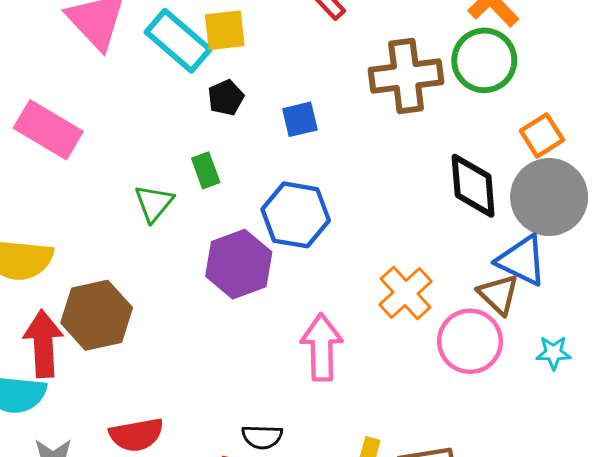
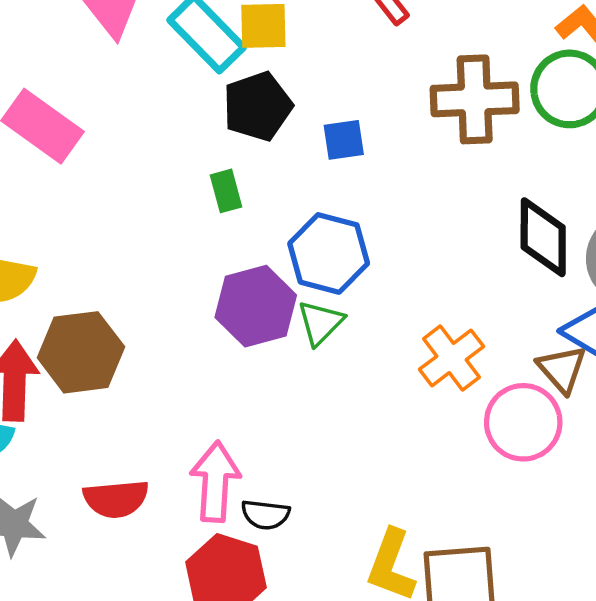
black pentagon: (226, 98) -> (258, 106), size x1.6
green triangle: (154, 203) -> (320, 323), moved
pink arrow: (322, 347) -> (215, 482), moved

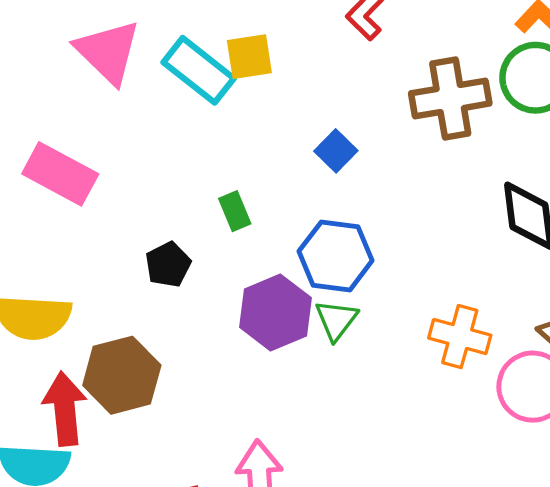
black pentagon: (258, 106) -> (168, 265), moved, size x0.7
blue square: (344, 140) -> (336, 151), turned -30
orange cross: (451, 358) -> (460, 337), turned -30

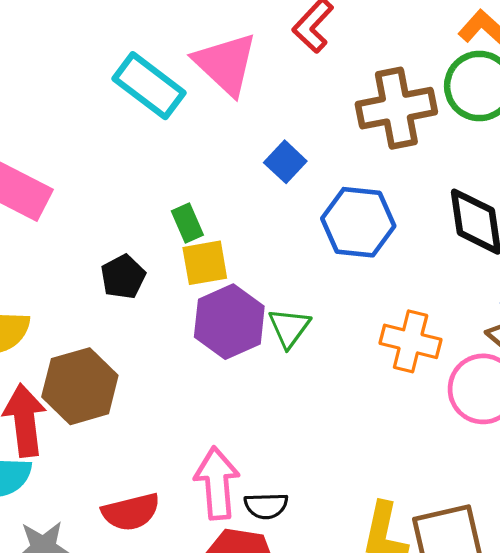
pink triangle: (108, 52) -> (226, 64), moved
yellow square: (249, 57) -> (205, 263), moved
blue hexagon: (336, 256) -> (358, 222), moved

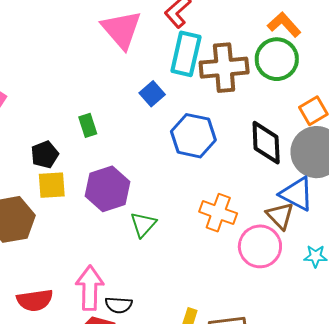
cyan rectangle: (149, 86) -> (186, 54), moved, turned 60
yellow square: (205, 263) -> (52, 185), moved
green triangle: (289, 328) -> (143, 224), moved

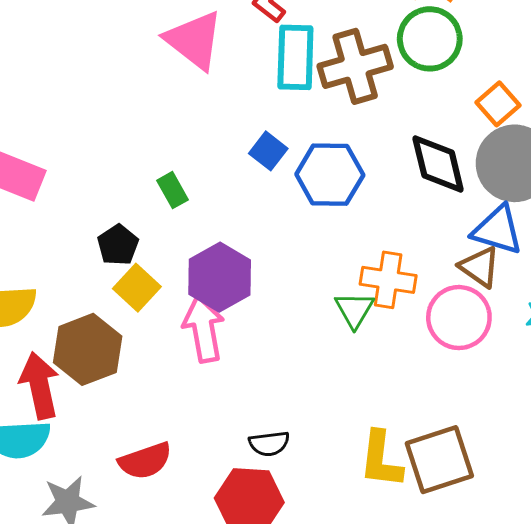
blue square: (152, 94) -> (268, 151), moved
yellow square: (52, 185) -> (137, 288), turned -32
green triangle: (143, 224) -> (354, 310), moved
pink arrow: (90, 288) -> (204, 329), moved

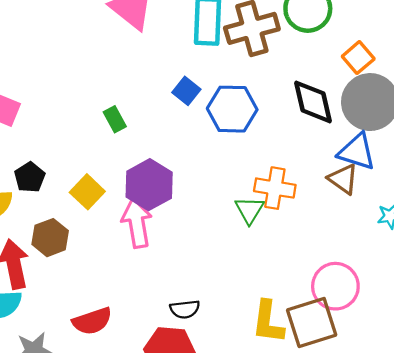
black pentagon: (118, 245) -> (30, 177), moved
pink circle: (459, 318) -> (335, 286), moved
brown hexagon: (88, 349) -> (50, 238), size x0.7

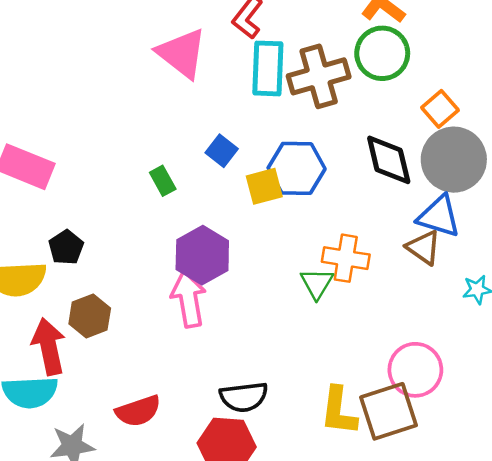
blue square: (186, 91) -> (222, 151), moved
yellow square: (87, 192) -> (264, 186), moved, turned 32
black semicircle: (185, 309) -> (244, 397), size x1.4

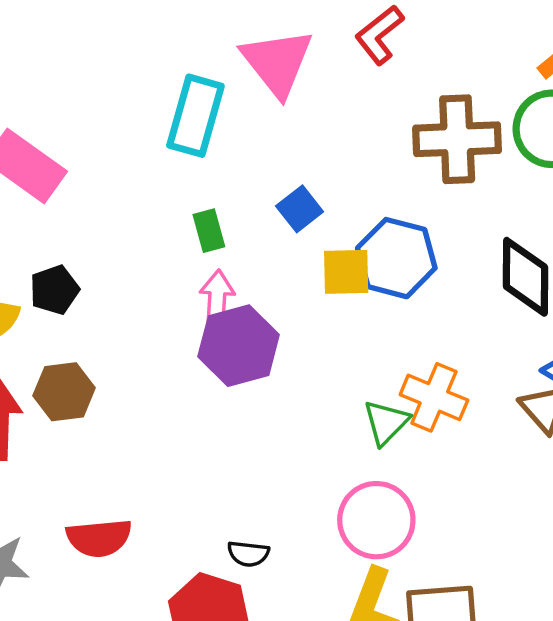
cyan rectangle: (268, 68) -> (195, 116), moved
pink arrow: (189, 299) -> (217, 298), moved, size x0.7
pink circle: (415, 370) -> (376, 520), moved
black semicircle: (244, 397) -> (248, 554), size x0.6

